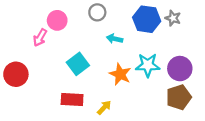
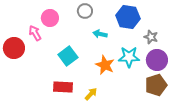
gray star: (173, 18) -> (151, 37), moved
pink arrow: (40, 38) -> (35, 33), turned 119
red circle: (16, 74) -> (14, 48), moved

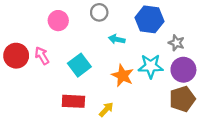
pink arrow: (35, 33) -> (42, 56), moved

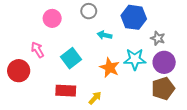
red circle: (16, 56) -> (19, 71), moved

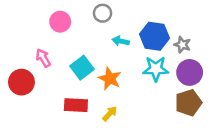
blue hexagon: (134, 17) -> (155, 36), moved
orange star: (110, 68) -> (110, 79), moved

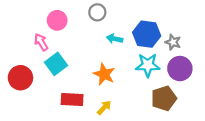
pink arrow: (43, 58) -> (41, 42), moved
cyan square: (82, 68) -> (56, 64), moved
brown pentagon: (188, 103) -> (164, 98), moved

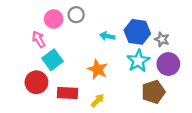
gray circle: (97, 12) -> (76, 15), moved
cyan star: (148, 65) -> (138, 61), turned -30
red circle: (20, 78) -> (36, 82), moved

